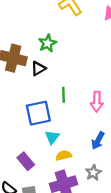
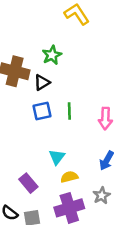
blue square: (38, 113) -> (42, 111), moved, size x0.7

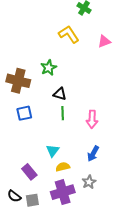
black triangle: (42, 82) -> (60, 94), moved, turned 48
blue square: (42, 111) -> (24, 113), moved

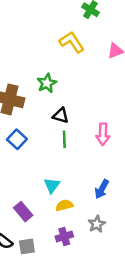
blue square: (24, 113) -> (17, 139), turned -35
pink arrow: (92, 119) -> (103, 134), moved
purple cross: (63, 192) -> (64, 236), size x0.6

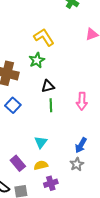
yellow L-shape: (72, 42) -> (44, 37), moved
black triangle: (61, 116) -> (48, 86), turned -32
yellow semicircle: (64, 205) -> (41, 165), moved
gray star: (97, 224) -> (77, 164), moved

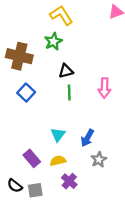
blue arrow: (81, 145) -> (87, 138), moved
purple cross: (51, 183) -> (69, 181), turned -32

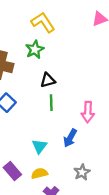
pink arrow: (104, 88) -> (88, 112), moved
blue arrow: (87, 138) -> (70, 138), moved

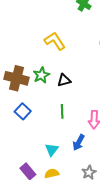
green star: (35, 49) -> (41, 75), moved
black triangle: (48, 80) -> (64, 80), moved

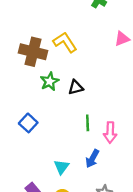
brown cross: (17, 78) -> (33, 52), moved
green line: (62, 111) -> (88, 123), moved

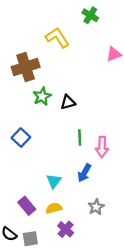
yellow L-shape: (65, 42) -> (57, 38), moved
brown cross: (33, 52) -> (26, 67), turned -32

